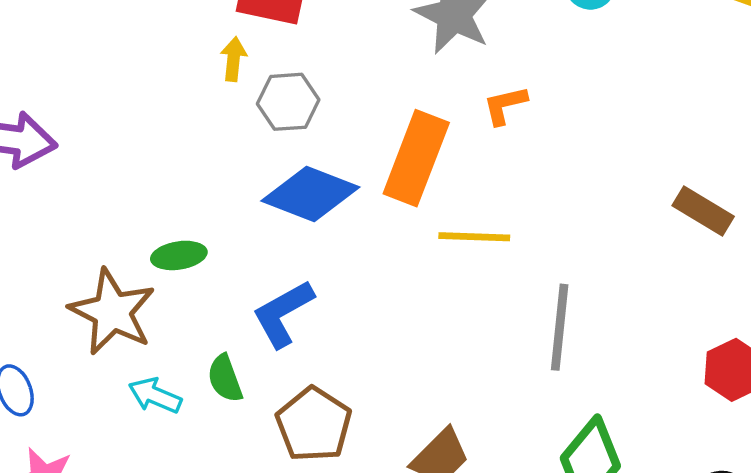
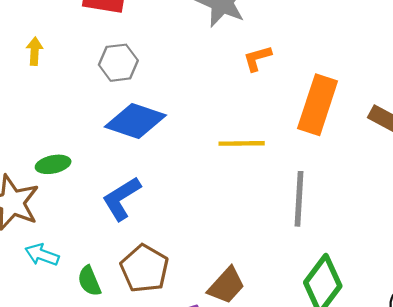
yellow arrow: (234, 59) -> (35, 51), moved
orange rectangle: (416, 158) -> (318, 105), moved
green semicircle: (225, 378) -> (89, 281), moved

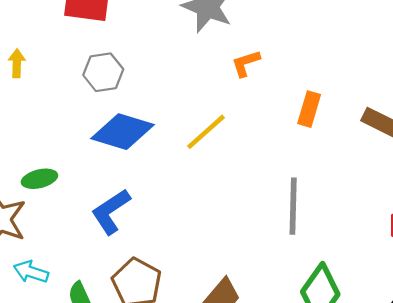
orange rectangle: (318, 105) -> (309, 109), size x0.6
yellow line: (242, 143) -> (206, 132), moved, turned -39

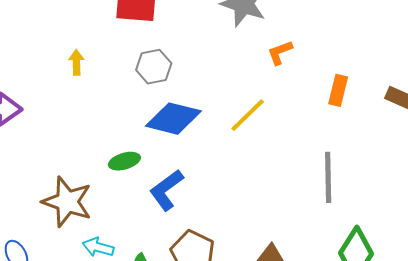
green ellipse: (39, 179) -> (124, 161), moved

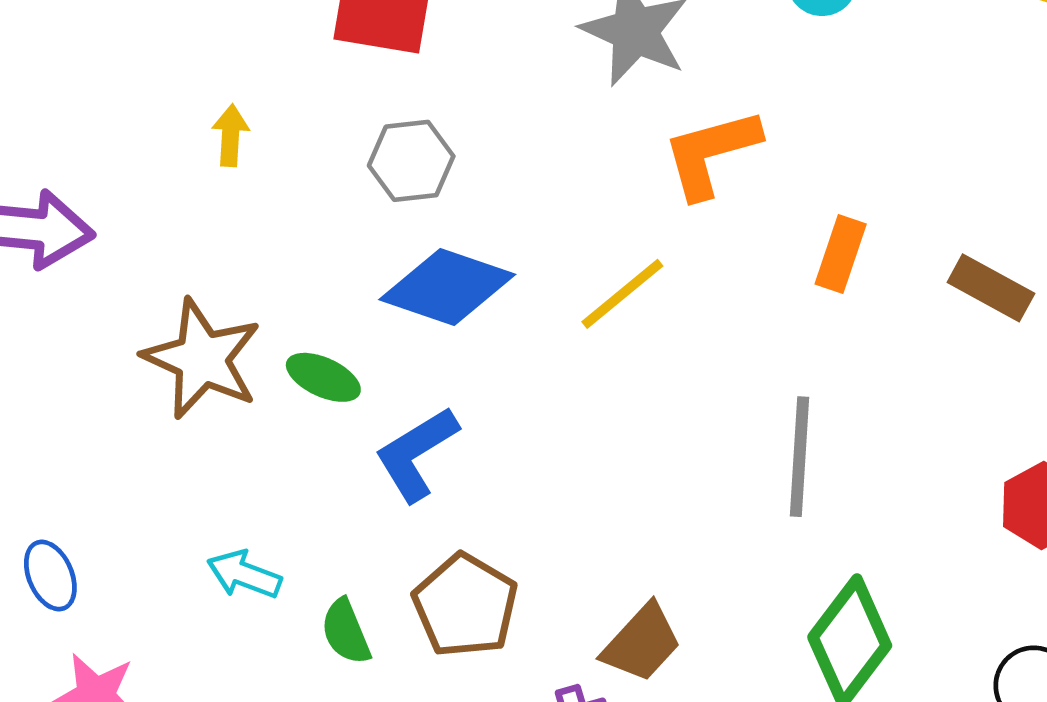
orange L-shape: (280, 52) -> (711, 153), size x1.6
green ellipse: (124, 161) -> (323, 377), turned 36
brown star: (67, 202) -> (202, 359), moved

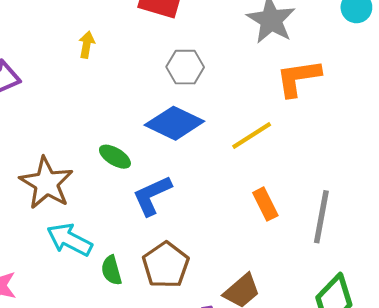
gray hexagon: (411, 161) -> (185, 67), moved
orange rectangle: (841, 254) -> (265, 204), moved, turned -52
brown star: (202, 359) -> (46, 183), moved
cyan arrow: (244, 574) -> (70, 240), size x1.4

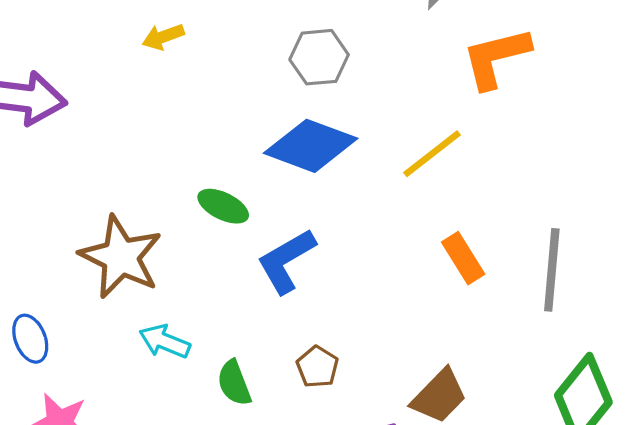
yellow arrow: (87, 45) -> (163, 37), turned -115
cyan arrow: (70, 240) -> (165, 341), size x0.7
brown pentagon: (166, 265) -> (317, 367), size x0.6

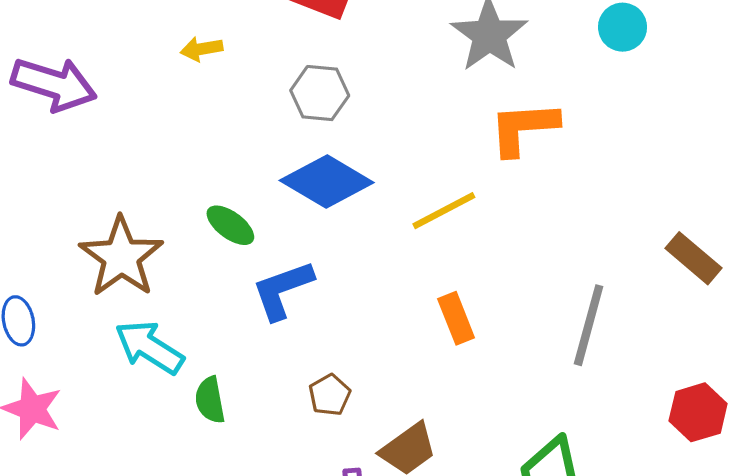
gray hexagon: (319, 57) -> (320, 93), moved
gray line: (552, 270) -> (589, 325), moved
cyan arrow: (165, 341) -> (149, 347), size x1.4
brown pentagon: (317, 367) -> (330, 395), moved

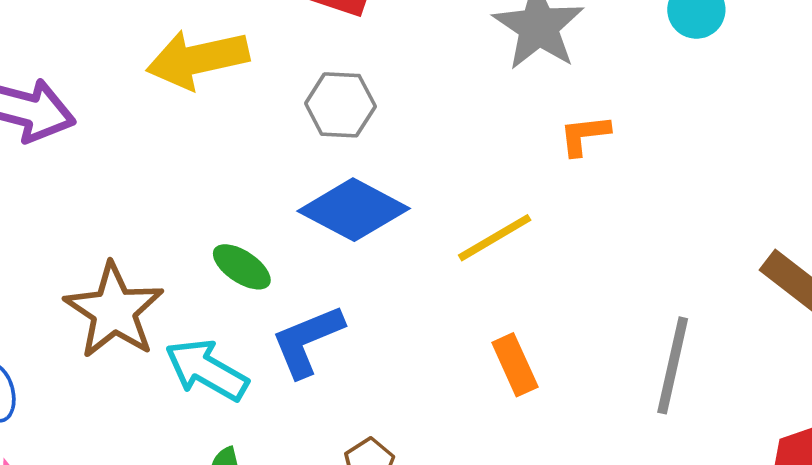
yellow arrow: (202, 49) -> (198, 59), size x2.0
orange L-shape: (523, 128) -> (584, 135), size x0.6
cyan arrow: (149, 347) -> (206, 370), moved

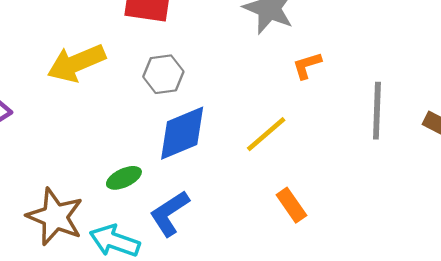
blue diamond: (354, 210) -> (182, 133), turned -40
green ellipse: (242, 267) -> (124, 178), turned -48
gray line: (673, 365) -> (377, 111), moved

